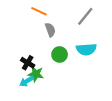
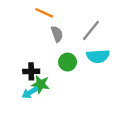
gray line: (85, 16) -> (91, 30), moved
black cross: (28, 63) -> (31, 71), turned -32

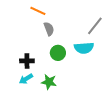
gray line: (91, 30) -> (95, 26), moved
green star: (41, 84) -> (49, 82), moved

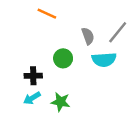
gray semicircle: (49, 29) -> (88, 36), moved
green circle: (58, 53) -> (63, 58), moved

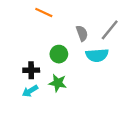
green star: (61, 102) -> (58, 83), moved

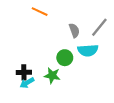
green circle: (59, 54) -> (65, 58), moved
black cross: (31, 70) -> (24, 72), moved

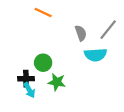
green circle: (65, 58) -> (43, 63), moved
cyan arrow: (27, 83) -> (29, 90), turned -88

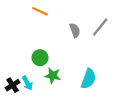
cyan semicircle: (96, 55) -> (89, 79), moved, turned -66
black cross: (26, 79) -> (13, 85), moved, turned -32

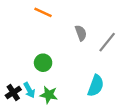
gray line: (100, 27) -> (107, 42), moved
green star: (53, 76) -> (49, 95), moved

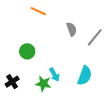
green circle: (43, 63) -> (27, 51), moved
cyan arrow: (29, 90) -> (54, 75), moved

